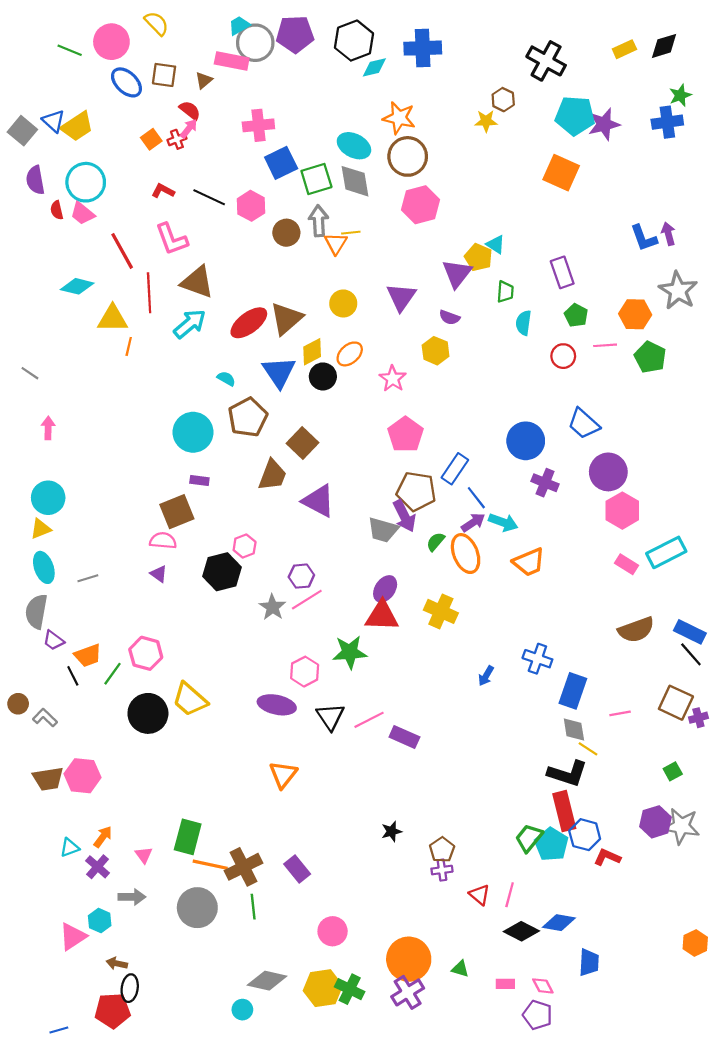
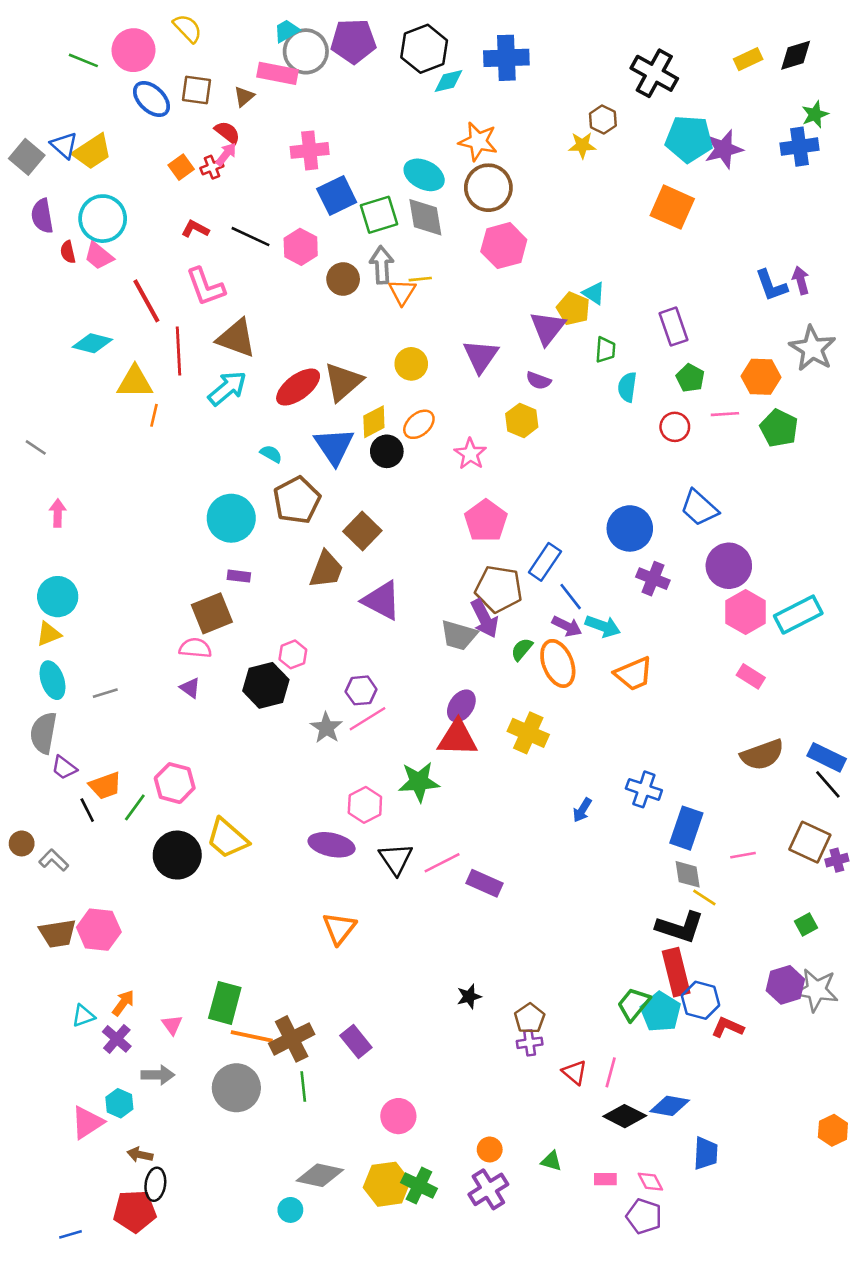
purple arrow: (473, 522) -> (567, 626), turned 60
cyan rectangle: (666, 552) -> (798, 615), moved
orange circle: (409, 959) -> (490, 1150), size x0.5

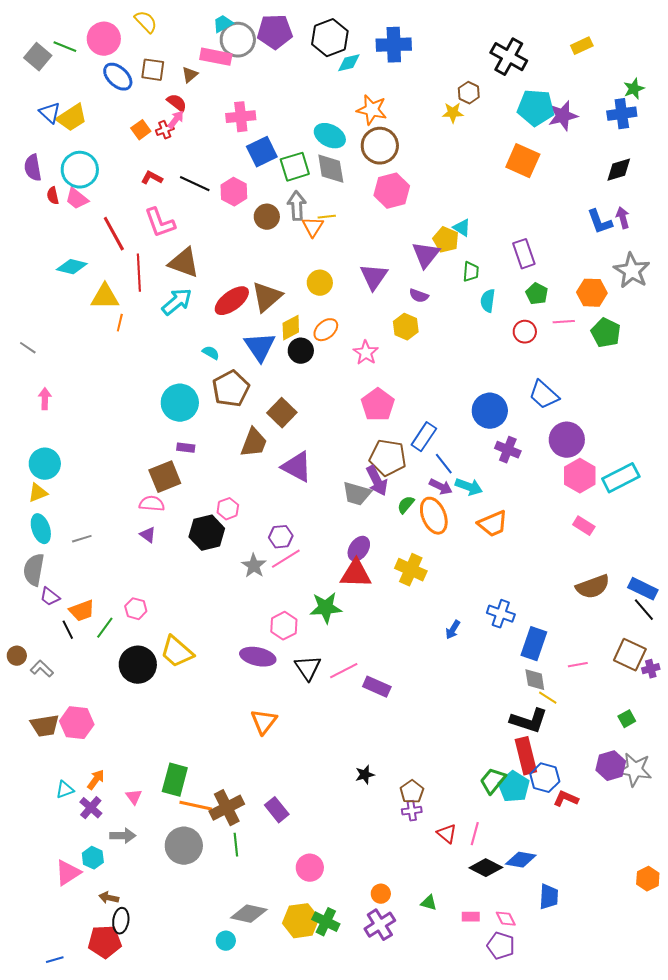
black diamond: (796, 55) -> (619, 170), moved
gray square: (27, 157) -> (38, 57), moved
pink hexagon: (175, 783) -> (136, 609), size x0.7

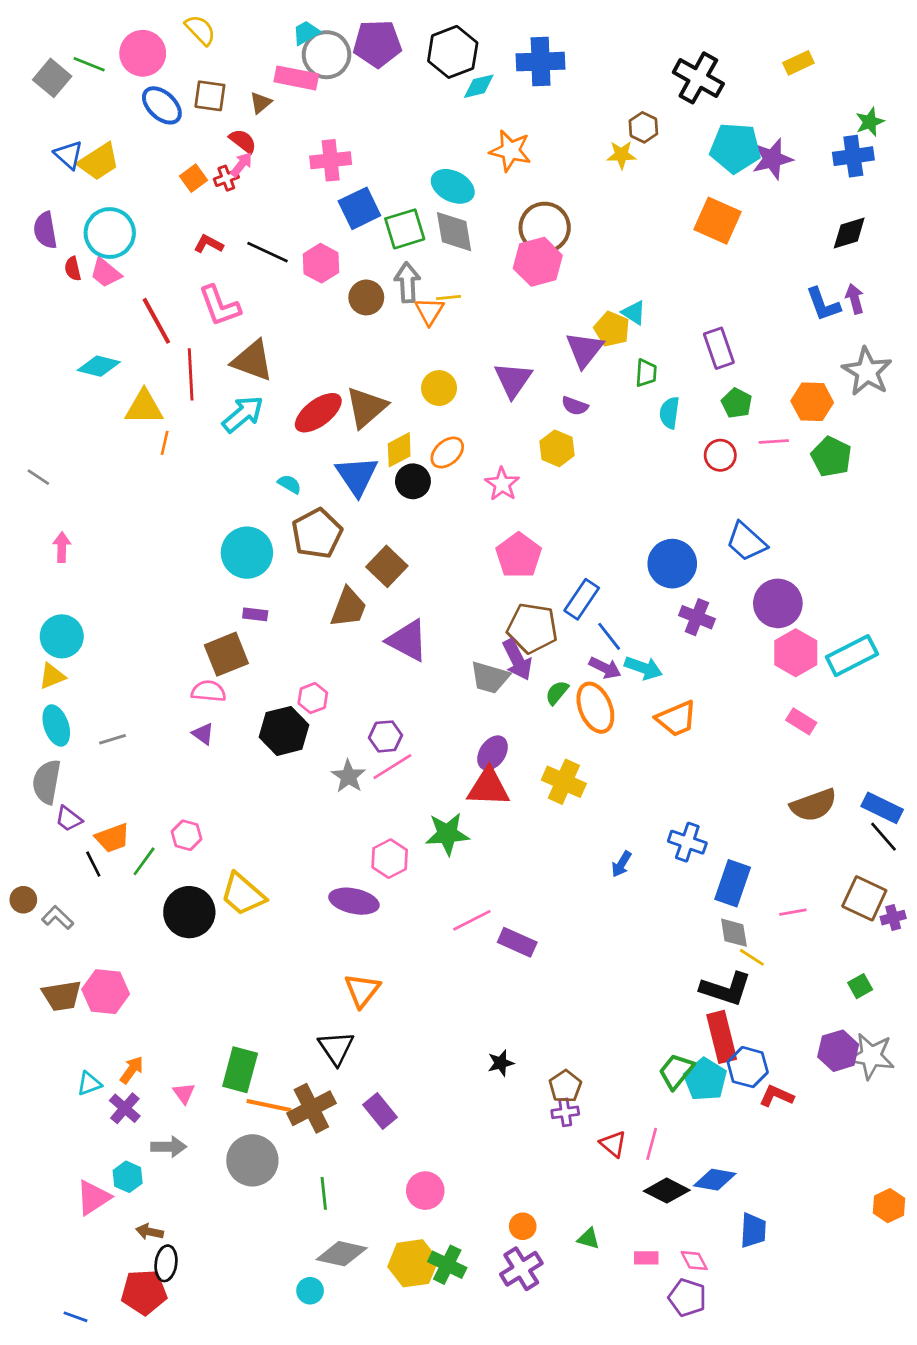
brown circle: (380, 146) -> (545, 228), moved
black triangle: (308, 668) -> (336, 1048), moved
green line: (236, 845) -> (324, 1193), moved
blue line: (55, 960) -> (75, 1317), turned 36

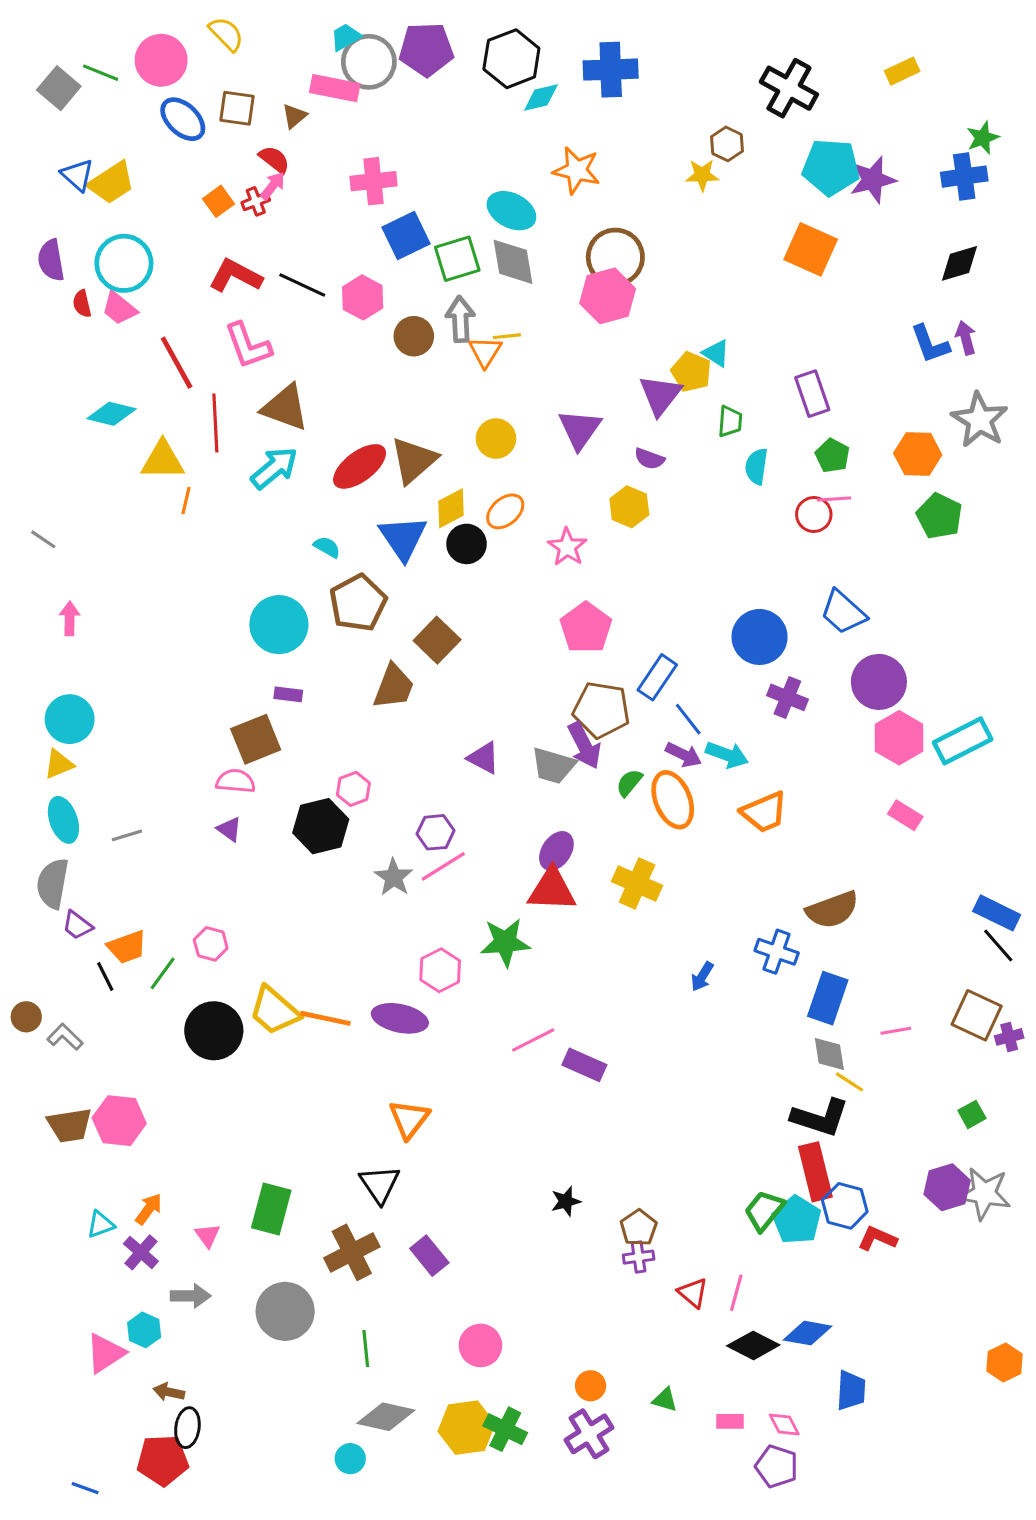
red L-shape: (209, 244) -> (236, 276), size x1.6
pink line: (774, 442) -> (834, 499), moved
purple triangle: (407, 640) -> (484, 758), moved, size x0.7
brown semicircle: (814, 805) -> (832, 910), moved
orange line: (269, 1106) -> (325, 1018), moved

